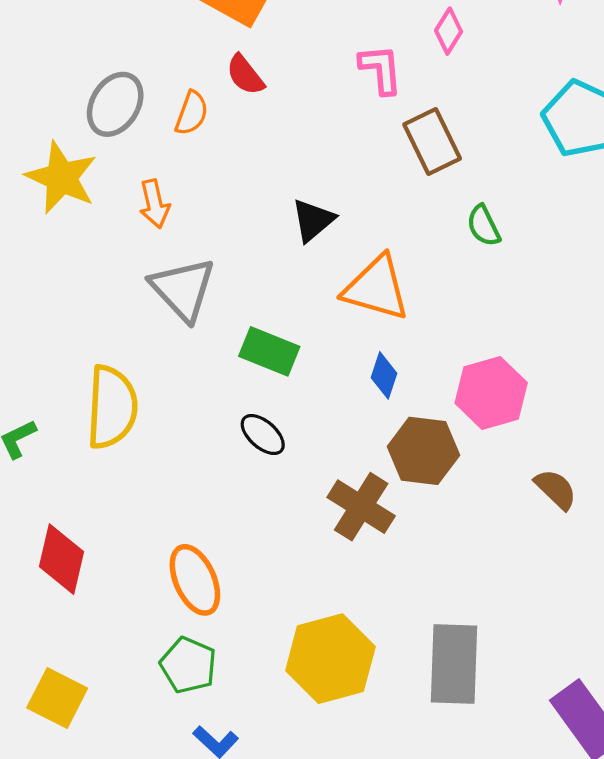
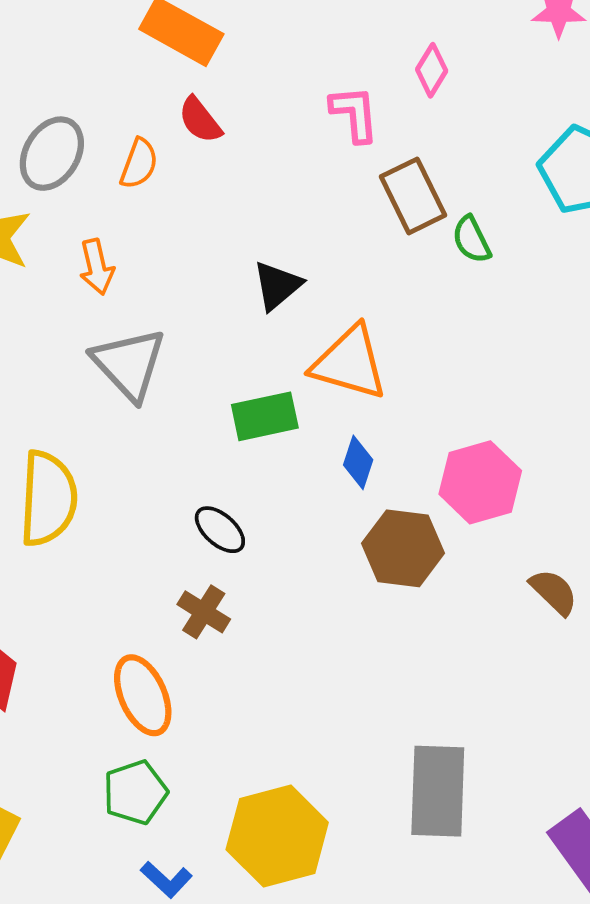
green semicircle: (484, 226) -> (471, 240), moved
green rectangle: (269, 351) -> (265, 416), moved, turned -34
brown cross: (361, 507) -> (204, 612), moved, size x0.7
yellow hexagon: (330, 659) -> (277, 836), moved
green pentagon: (188, 665) -> (135, 792), turned 30

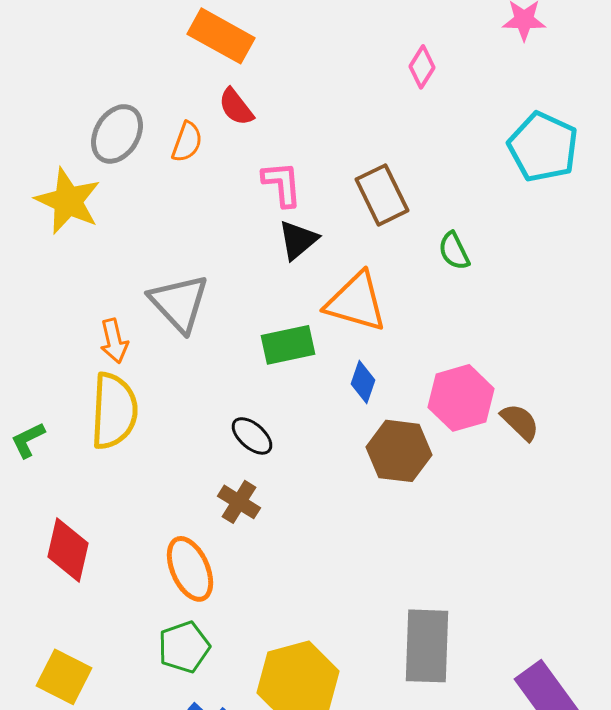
pink L-shape: (354, 114) -> (282, 184), moved
brown rectangle: (413, 196) -> (382, 195), moved
green semicircle: (471, 240) -> (454, 251), moved
orange arrow: (97, 267) -> (114, 341), moved
brown semicircle: (554, 592) -> (520, 422), moved

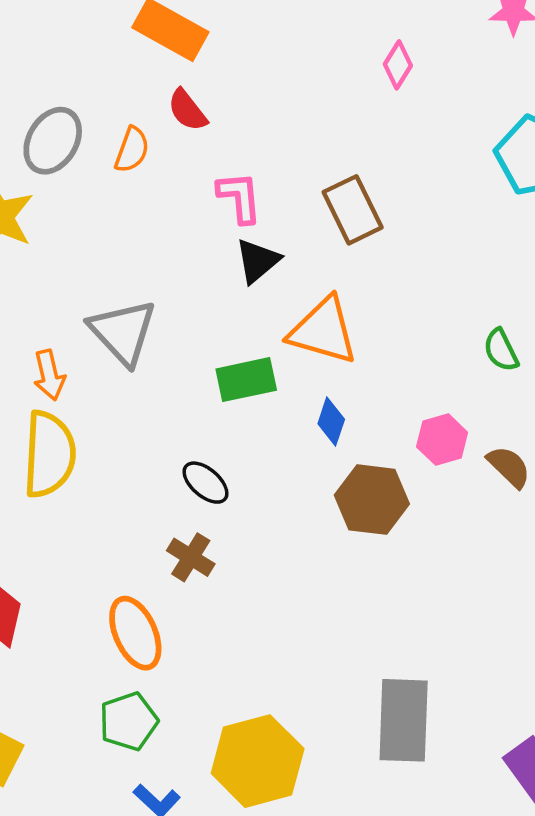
green semicircle: (454, 251) -> (501, 350), moved
pink hexagon: (461, 398) -> (442, 440), size x0.7

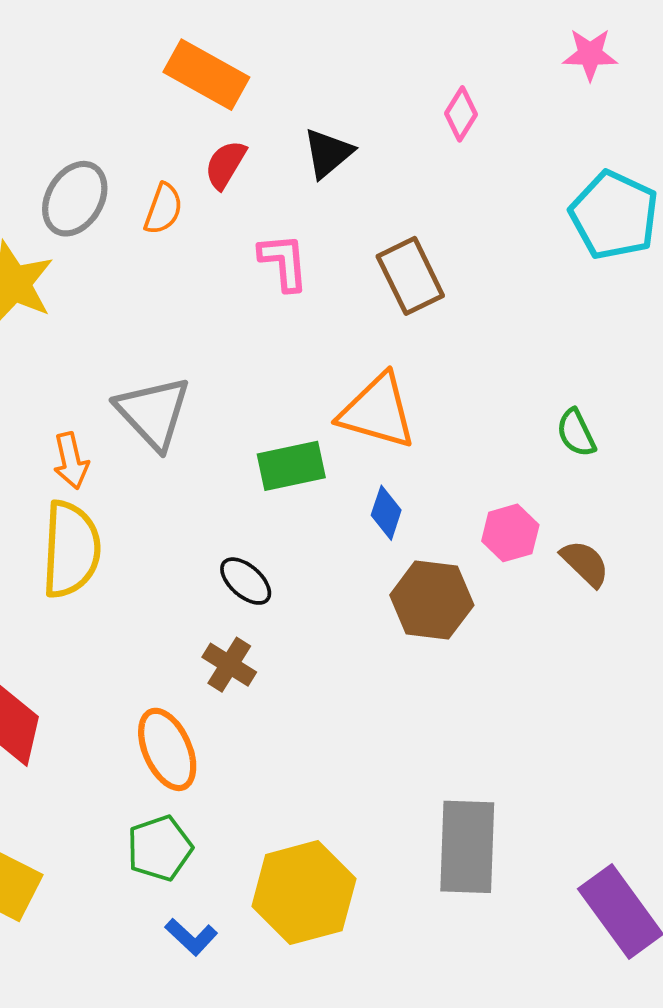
red semicircle: (187, 110) -> (225, 165), turned 69
black triangle: (258, 261) -> (328, 153), moved

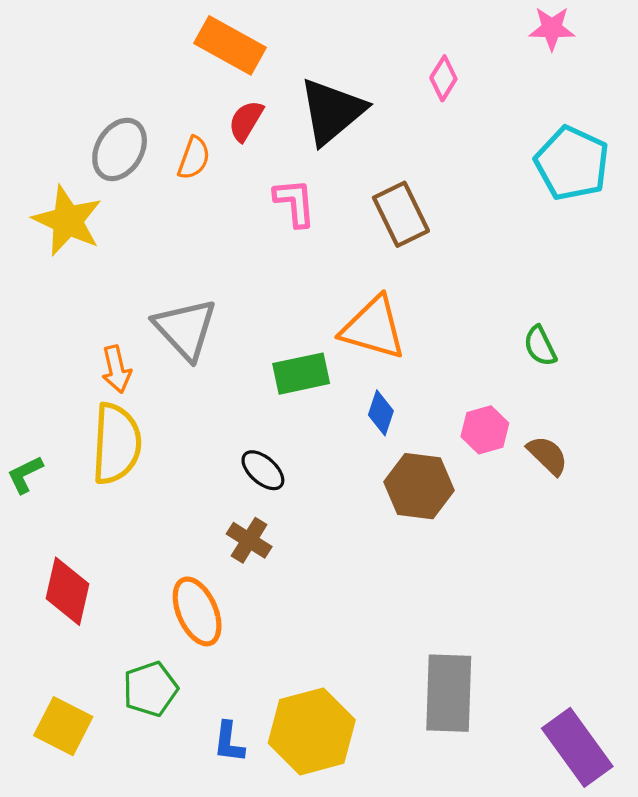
black triangle: (328, 153) -> (332, 111), size x1.6
green pentagon: (160, 848) -> (150, 689), moved
blue L-shape: (191, 937) -> (229, 742), moved, turned 54

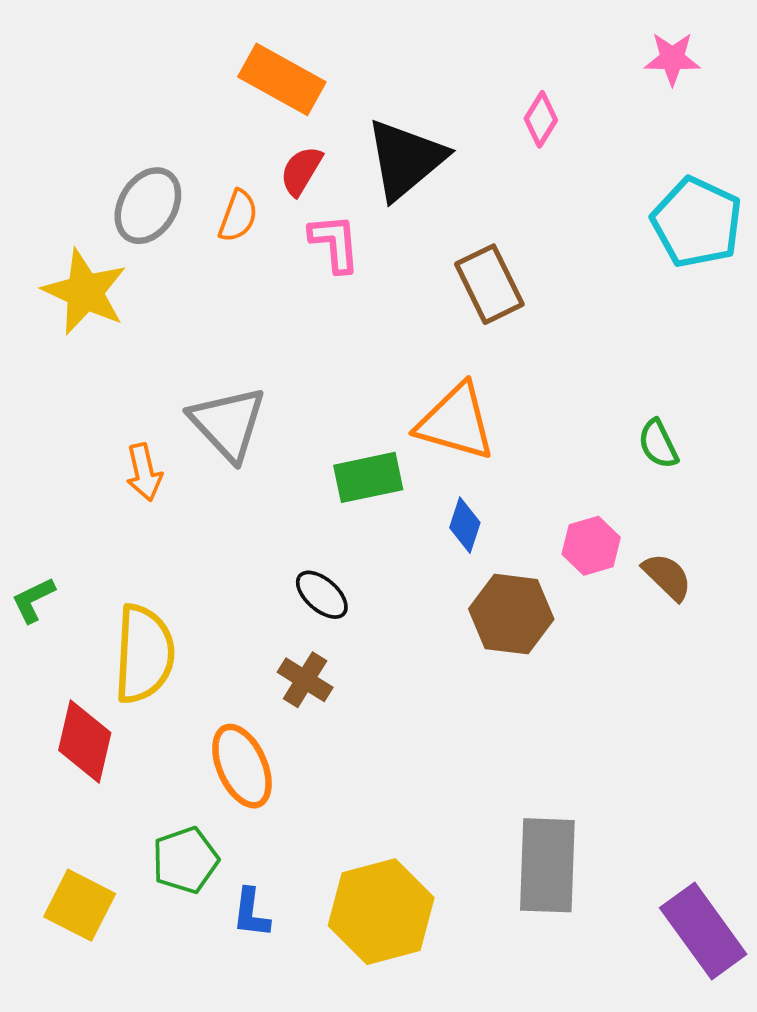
pink L-shape: (295, 203) -> (335, 243), moved
yellow semicircle: (116, 444) -> (144, 654), moved
blue L-shape: (229, 742) -> (251, 913), moved

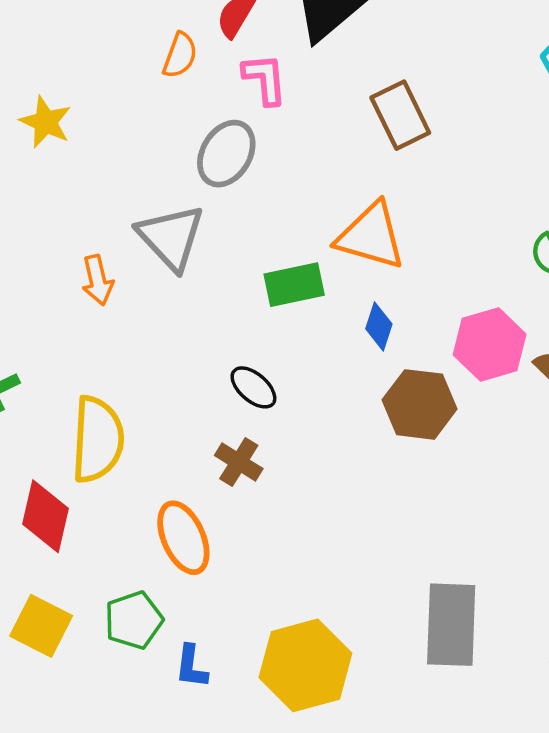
gray ellipse: (148, 206) -> (226, 154), moved
yellow star: (85, 292) -> (46, 122), size x0.7
pink hexagon: (591, 546) -> (490, 345), size x1.4
yellow square: (80, 905) -> (41, 626), moved

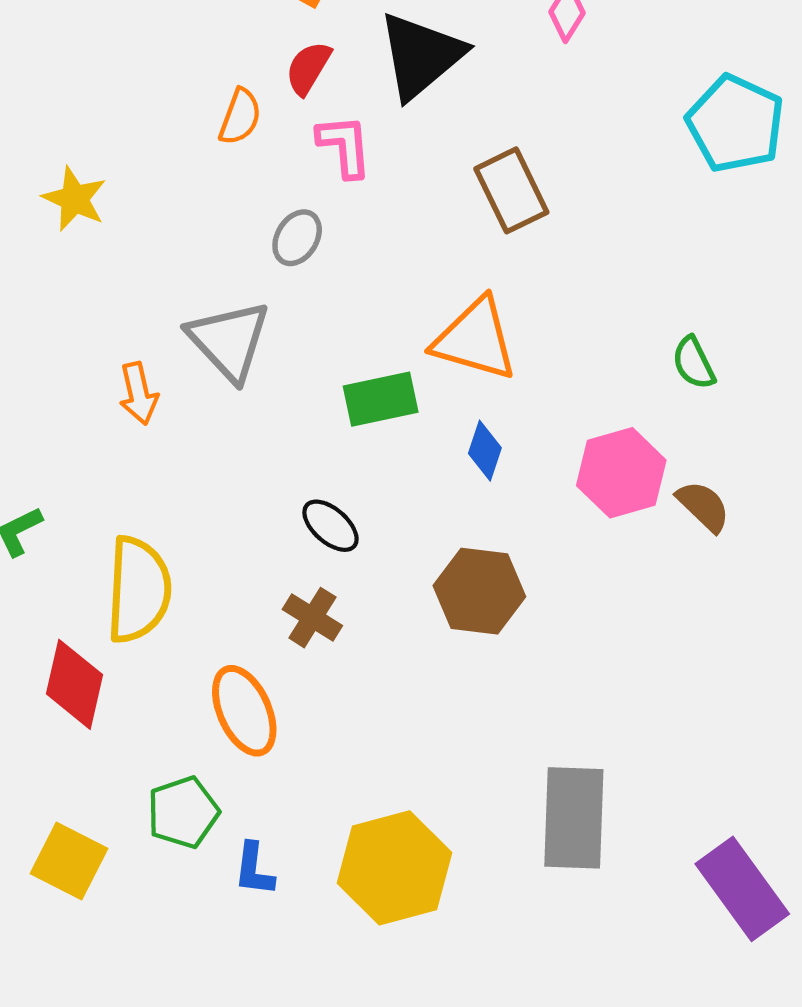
gray ellipse: (226, 154) -> (297, 238), size x0.7
brown hexagon: (420, 404) -> (479, 591), moved
yellow square: (41, 626) -> (69, 861), moved

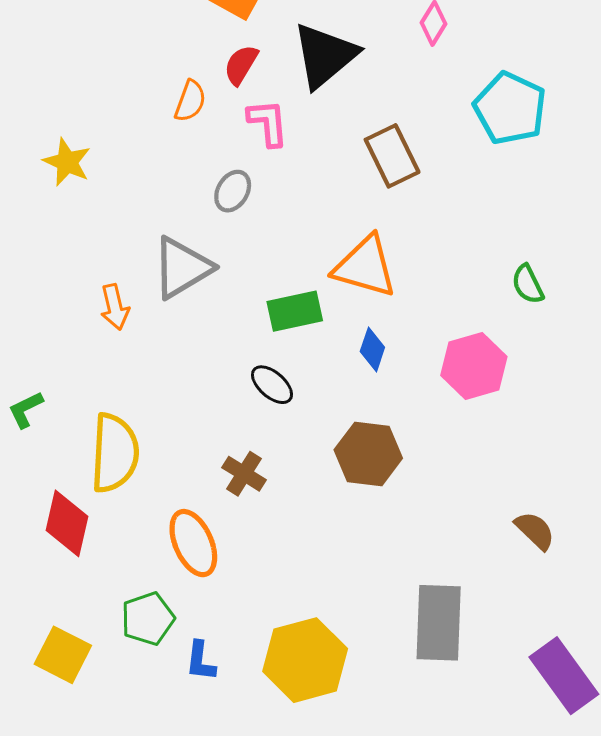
cyan pentagon: (735, 124) -> (510, 108), moved
gray triangle: (229, 341) -> (182, 268), turned 42
brown semicircle: (703, 506) -> (535, 531), moved
black ellipse: (330, 526) -> (272, 385), moved

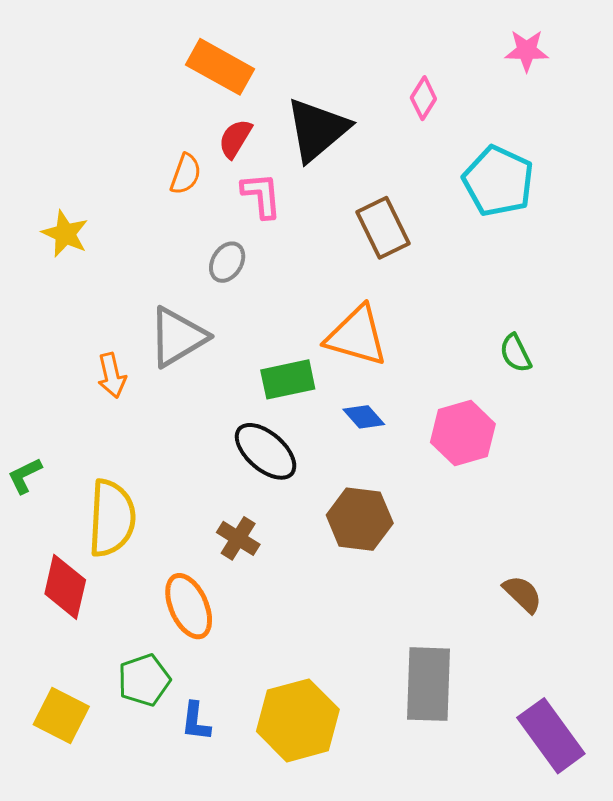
blue diamond: (372, 349) -> (364, 417), turned -60
black ellipse: (272, 385) -> (266, 451), size x1.5

